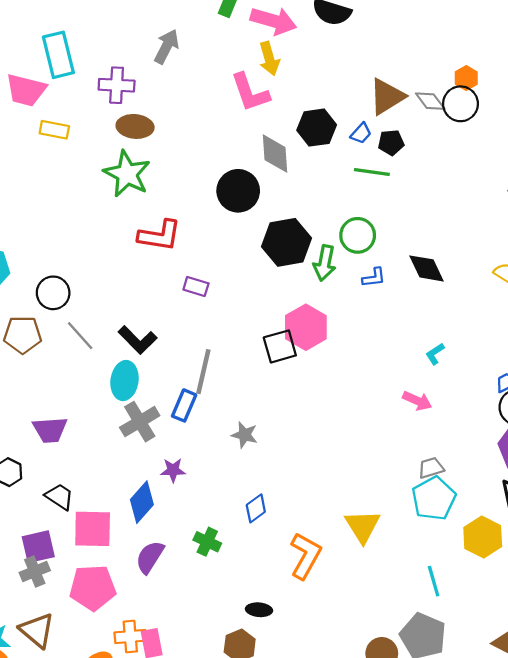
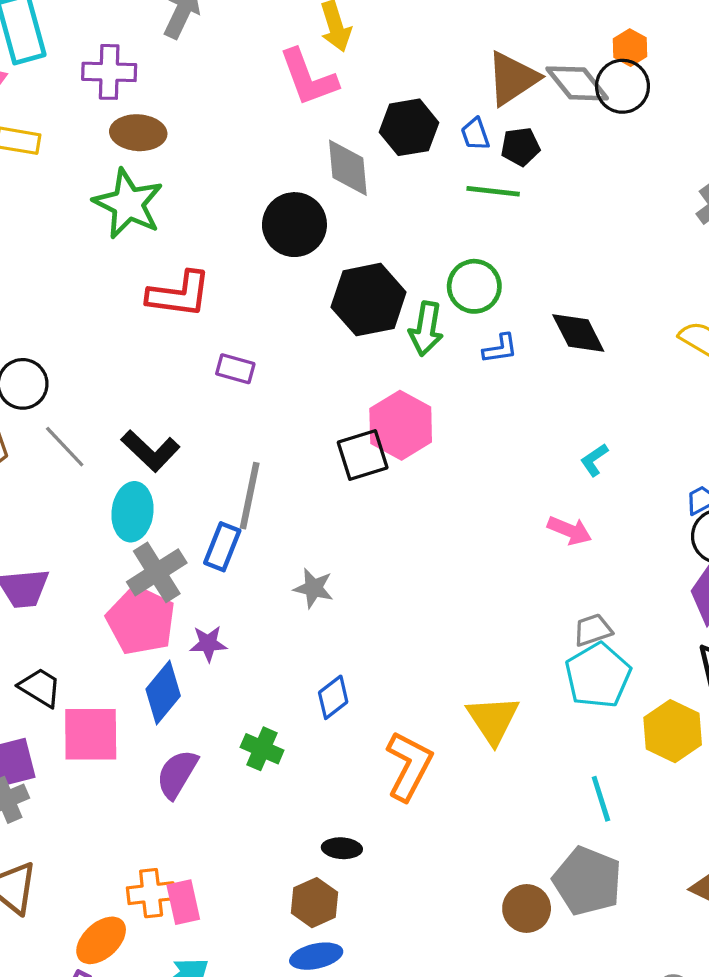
gray diamond: (430, 101) -> (577, 83), size x1.4
blue trapezoid: (361, 133) -> (475, 134), turned 120
pink pentagon: (93, 588) -> (141, 621), moved, turned 30

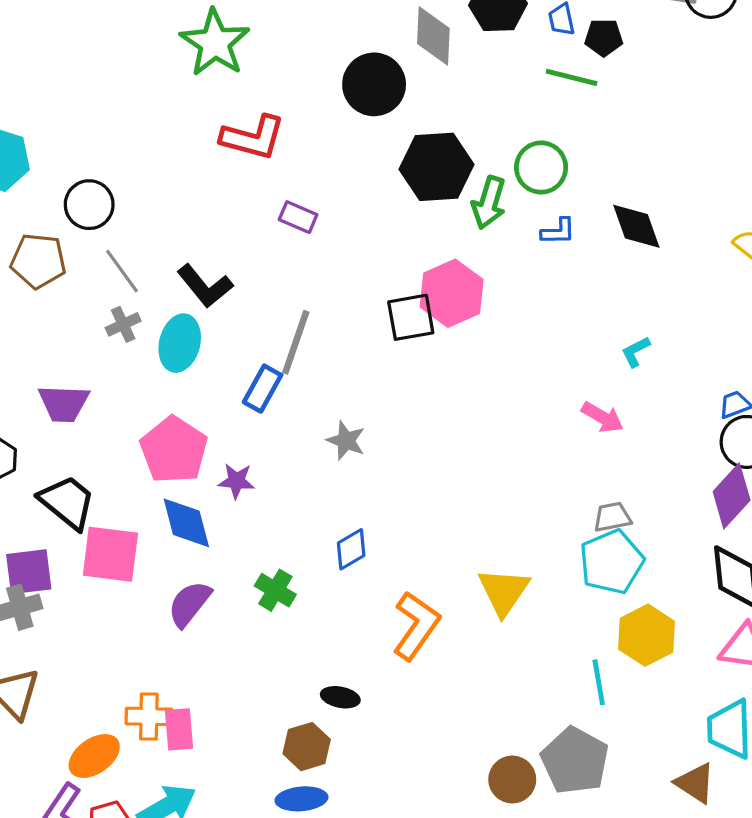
gray cross: (157, 572) -> (123, 324), moved, size x0.6
black trapezoid: (40, 687) -> (67, 502), size x1.4
blue diamond: (163, 693) -> (186, 523), turned -62
yellow hexagon: (673, 731) -> (646, 635), moved

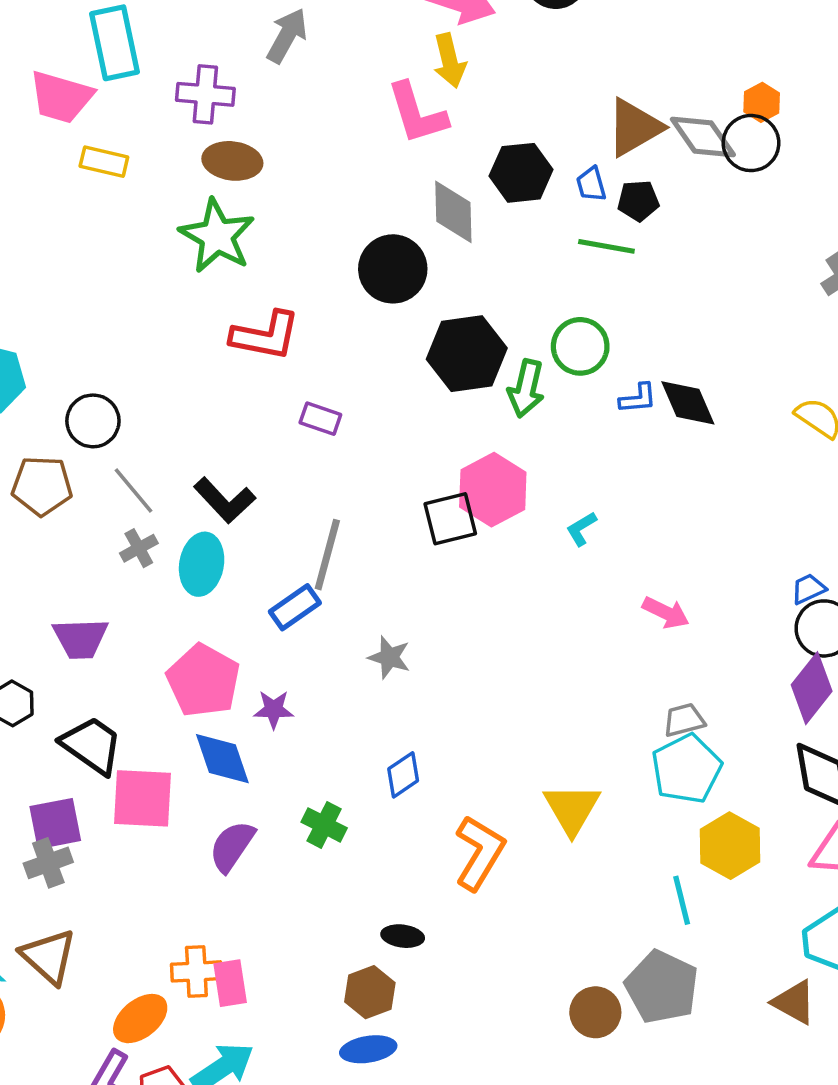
blue L-shape: (558, 231) -> (638, 398), moved
cyan L-shape: (636, 352) -> (581, 529), moved
blue rectangle: (263, 389) -> (295, 607), turned 30

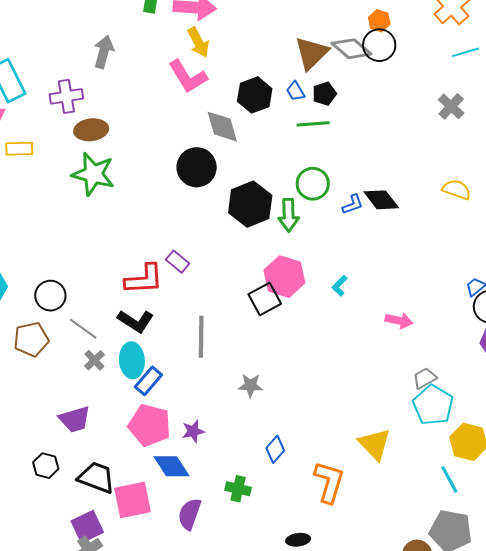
red L-shape: (265, 336) -> (144, 279), moved
purple rectangle: (320, 419) -> (178, 262), turned 35
blue rectangle: (295, 607) -> (148, 381), moved

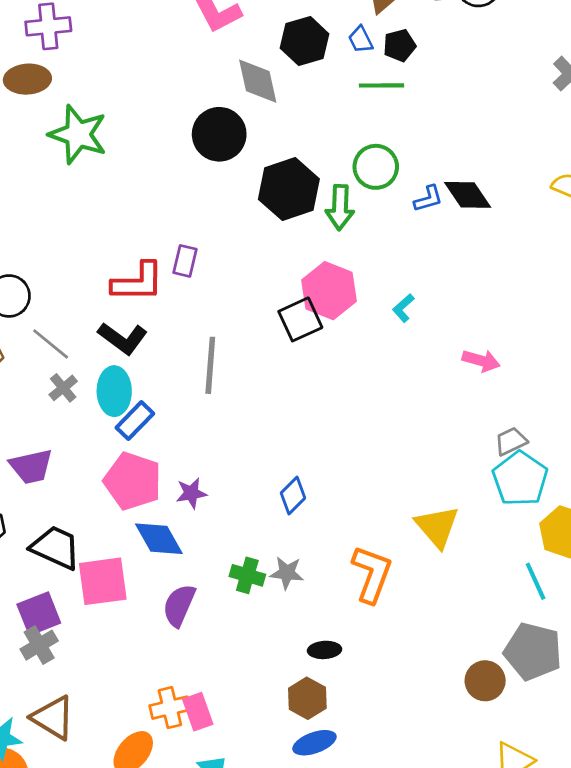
brown ellipse: (91, 130) -> (27, 79), moved
purple rectangle: (178, 262) -> (185, 261), turned 60
gray star: (251, 385) -> (287, 573), moved
blue diamond: (275, 449) -> (293, 496), moved

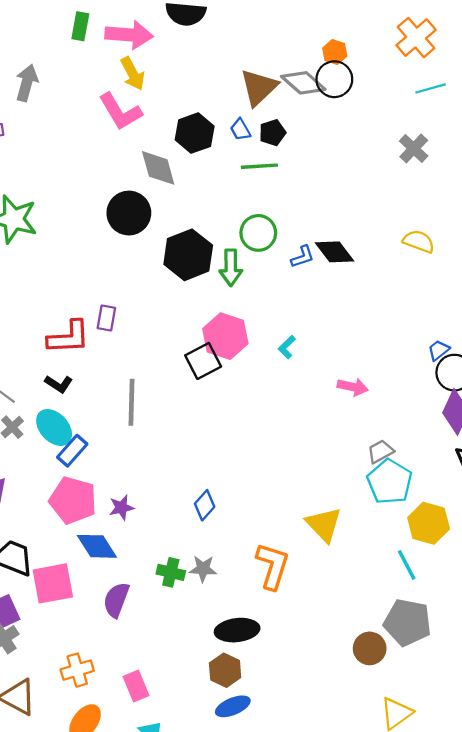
black L-shape: (123, 338) -> (59, 384), size x0.7
cyan ellipse: (114, 391) -> (54, 428), turned -39
black ellipse: (325, 650) -> (237, 630), size x1.6
orange cross: (170, 708) -> (77, 670), moved

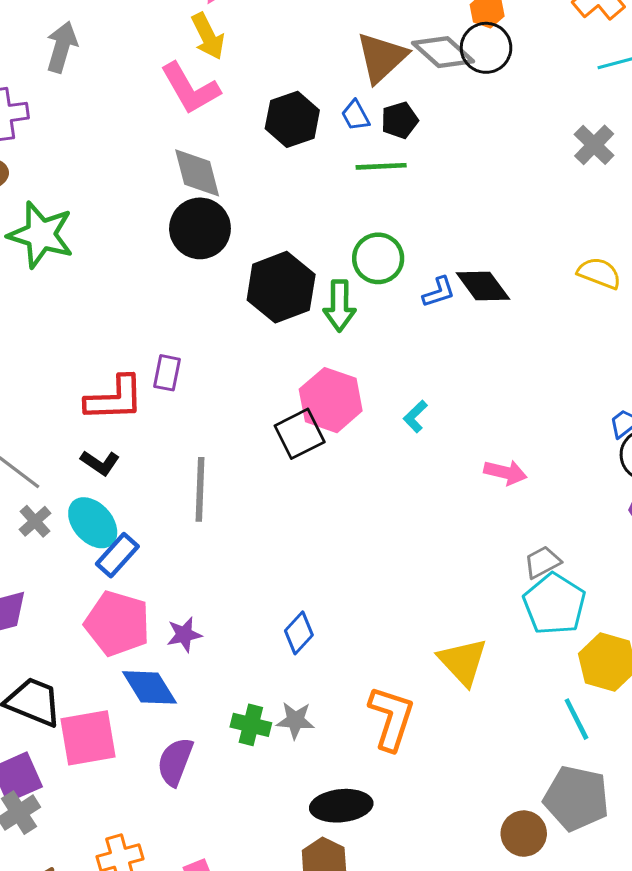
gray diamond: (158, 168) -> (197, 173), moved

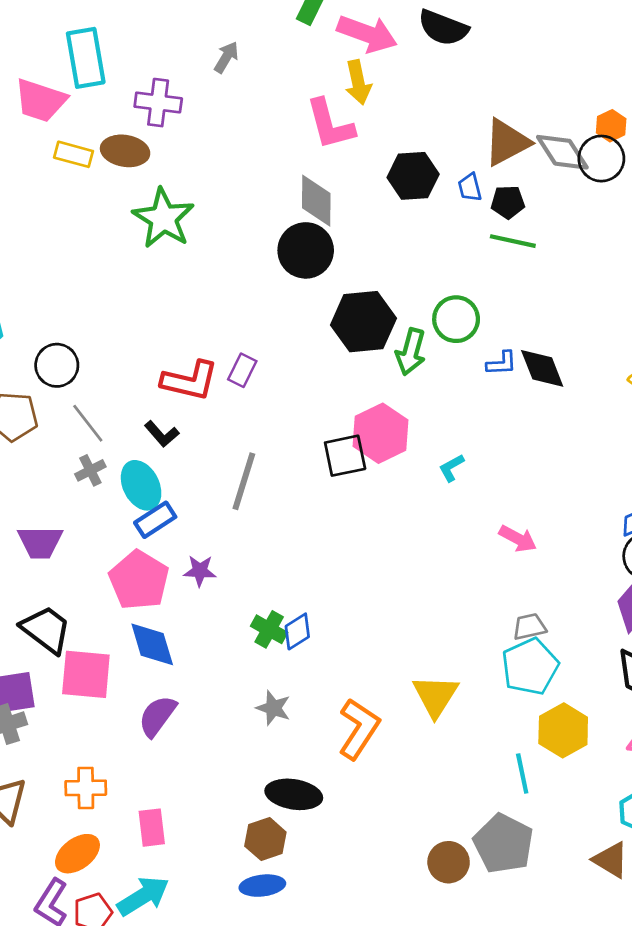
gray arrow: (62, 47) -> (226, 57), size x0.7
green line: (381, 166) -> (513, 241), moved
purple star: (184, 635) -> (200, 571), moved
green cross: (251, 725) -> (269, 629), moved

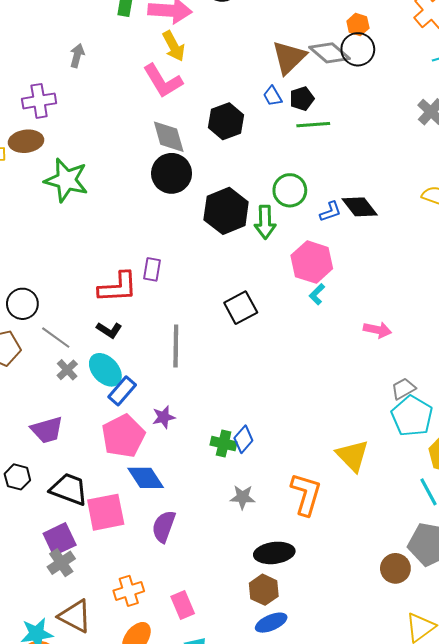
black hexagon: (413, 176) -> (226, 121), moved
pink hexagon: (381, 433) -> (312, 262), moved
pink pentagon: (139, 580) -> (123, 436), turned 30

